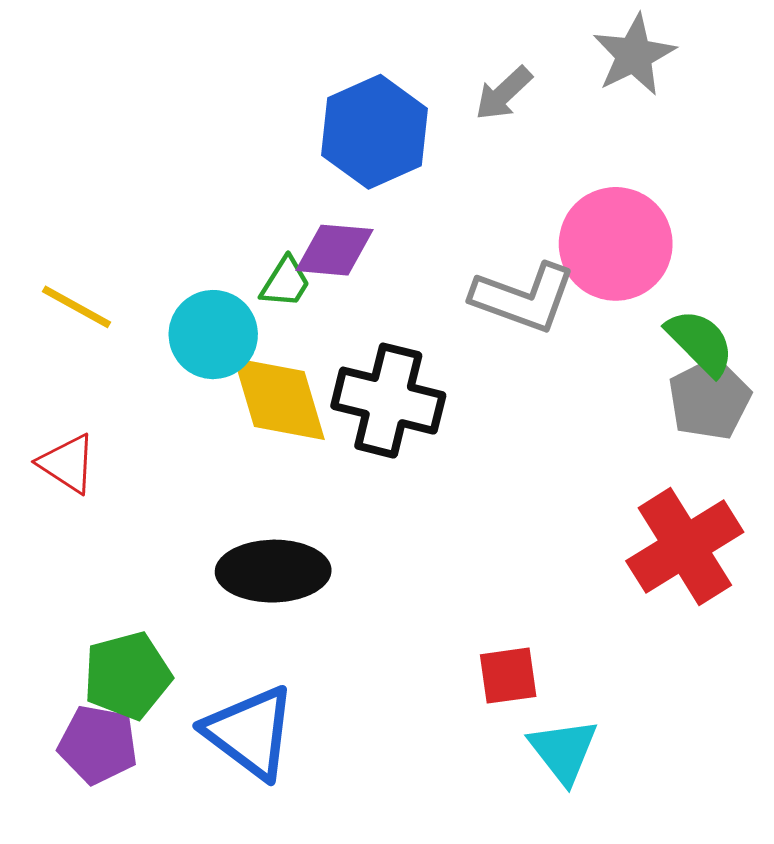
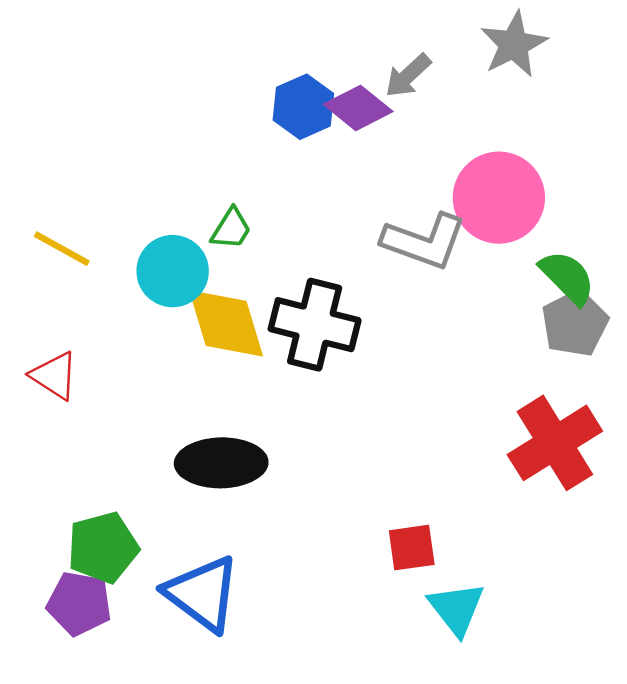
blue hexagon: (374, 132) -> (303, 107), size x0.7
purple diamond: (335, 250) -> (358, 108), moved, turned 34

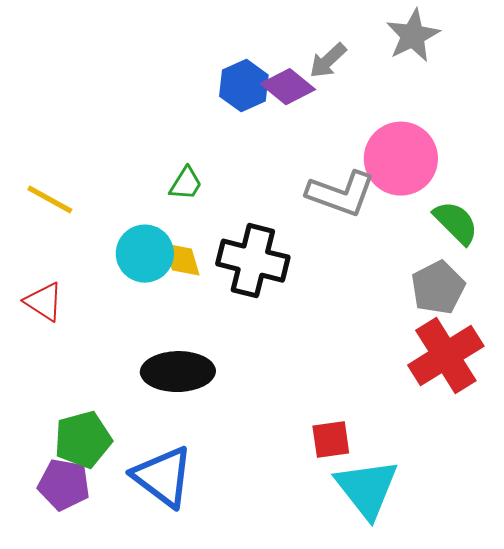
cyan circle: (173, 271) -> (145, 254), moved
yellow diamond: (226, 323) -> (182, 260), size x0.6
gray pentagon: (575, 323) -> (438, 288), moved
cyan triangle: (457, 609) -> (367, 489), size x1.4

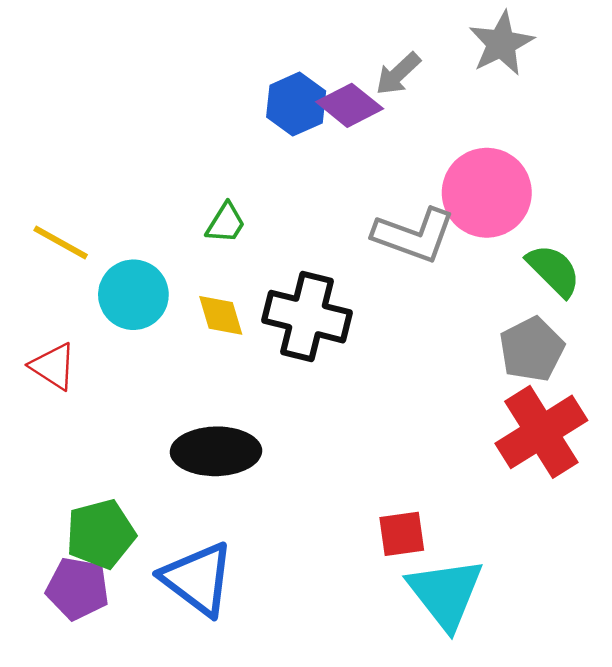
cyan circle: (145, 254) -> (133, 295), moved

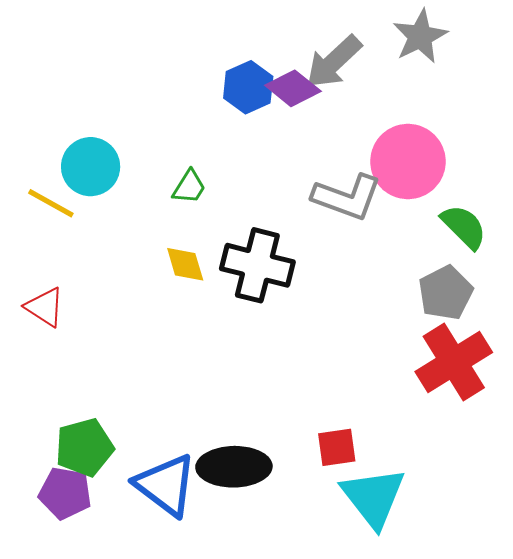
gray arrow: (398, 74) -> (334, 62), size x1.5
cyan circle: (133, 295) -> (91, 167), moved
black ellipse: (216, 451) -> (234, 467), moved

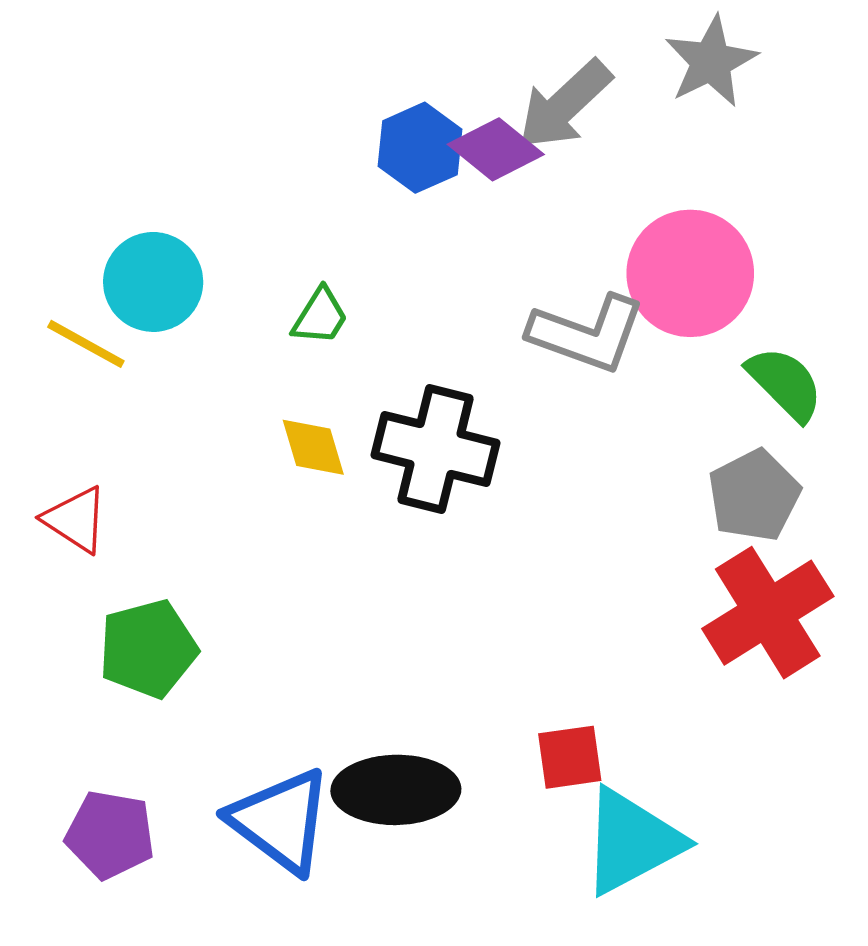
green pentagon: (84, 447) -> (148, 649), moved
cyan triangle: (373, 497) -> (632, 842), turned 40

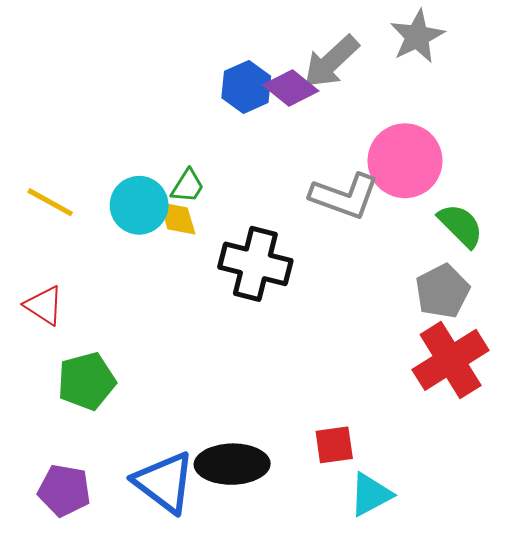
cyan circle: (153, 282) -> (139, 205), moved
yellow diamond: (313, 447) -> (178, 218), moved
cyan triangle: (632, 842) -> (371, 494), size x0.7

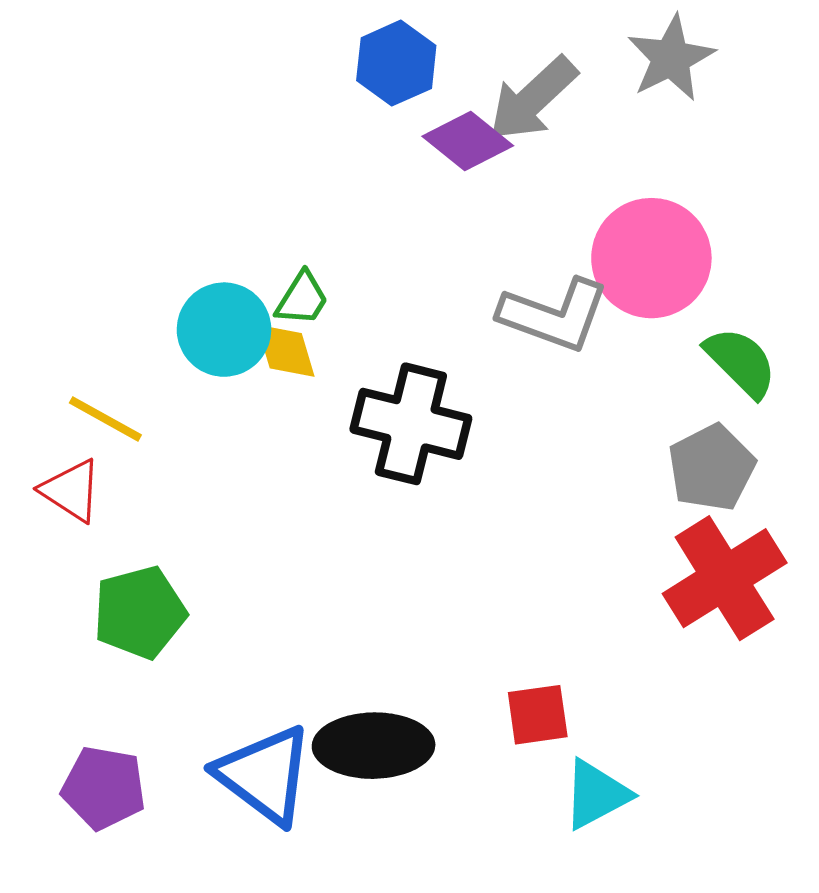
blue hexagon: (246, 87) -> (396, 63), moved
yellow line: (50, 202) -> (105, 419), moved

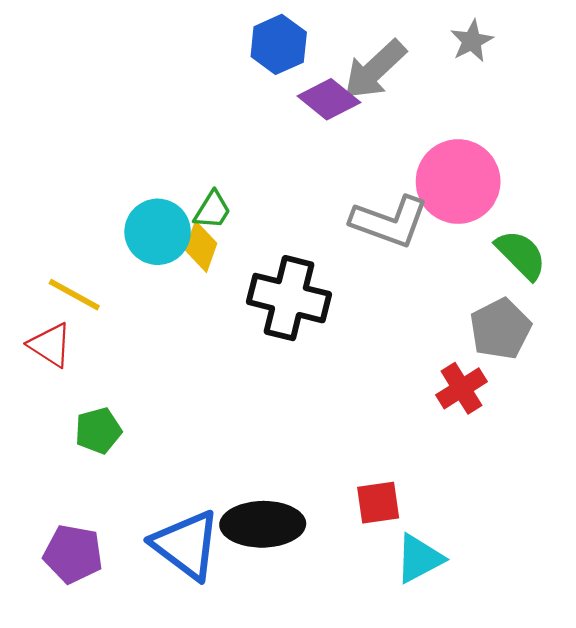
gray star: (671, 58) -> (472, 41), size x0.7
yellow diamond: (286, 351) -> (201, 247), turned 36
red cross: (725, 578) -> (462, 388), moved, size x0.6
green pentagon: (140, 612) -> (98, 431), size x0.7

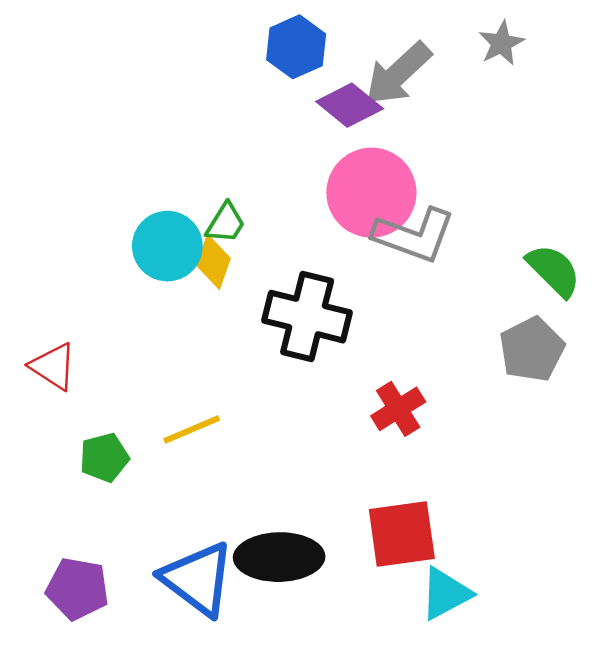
pink circle: (458, 182) -> (371, 193), moved
yellow line: (74, 295) -> (192, 430), moved, turned -52
red cross: (462, 388) -> (398, 409), moved
red square: (378, 503) -> (402, 534), size x1.5

